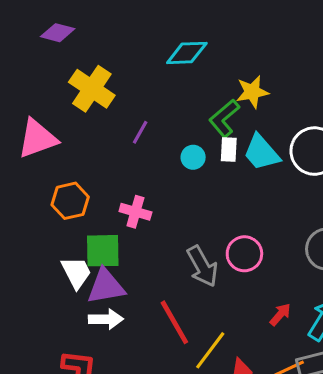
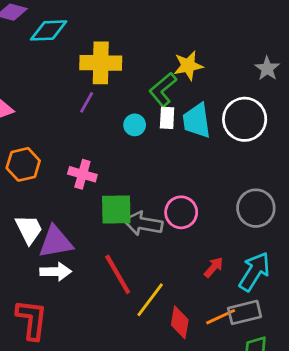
cyan diamond: (187, 53) -> (49, 30), moved
yellow cross: (92, 89) -> (101, 63), moved, turned -33
cyan trapezoid: (262, 153) -> (197, 121), turned 33
green square: (103, 251) -> (116, 210), moved
gray arrow: (202, 266) -> (143, 224), turned 129

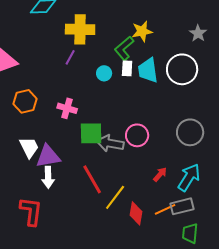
white arrow: (56, 272) -> (48, 177), turned 90

